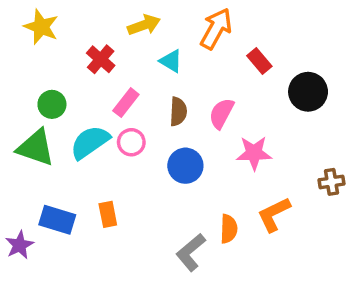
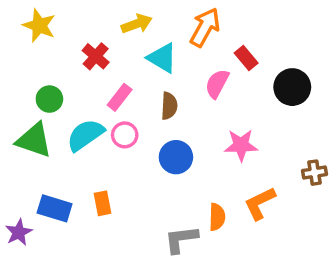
cyan triangle: (171, 61) -> (162, 58), size x1.4
pink semicircle: (221, 113) -> (217, 84), moved
gray L-shape: (191, 252) -> (181, 239), turned 33

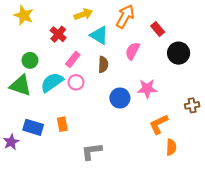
red rectangle: (246, 58) -> (158, 29), moved
blue circle: (176, 157) -> (120, 98), moved
orange semicircle: (217, 217) -> (171, 147), moved
gray L-shape: (181, 239) -> (92, 151), moved

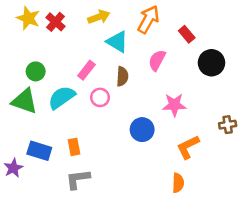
red cross: (58, 34) -> (55, 22), moved
pink circle: (76, 82) -> (100, 97), moved
blue circle: (120, 98) -> (142, 130), moved
orange semicircle: (171, 147) -> (178, 183), moved
gray L-shape: (92, 151) -> (78, 179), moved

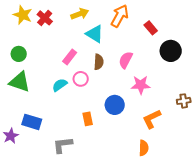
pink semicircle: (157, 60) -> (126, 60), moved
green circle: (36, 71) -> (19, 54), moved
cyan semicircle: (62, 97) -> (60, 85), moved, size x0.7
orange rectangle: (74, 147) -> (88, 119), moved

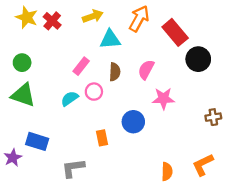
red rectangle: (151, 28) -> (175, 32), size x1.6
cyan triangle: (95, 34) -> (110, 39), turned -36
orange L-shape: (152, 119) -> (203, 165), moved

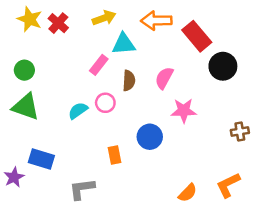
orange arrow: (139, 19) -> (156, 20), turned -120
pink rectangle: (81, 66) -> (99, 65), moved
orange semicircle: (167, 172) -> (188, 193), turned 42

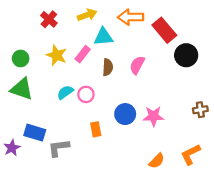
yellow star: (30, 19) -> (57, 55), moved
pink circle: (105, 103) -> (86, 94), moved
pink star: (184, 111) -> (153, 116), moved
gray L-shape: (82, 189) -> (59, 148), moved

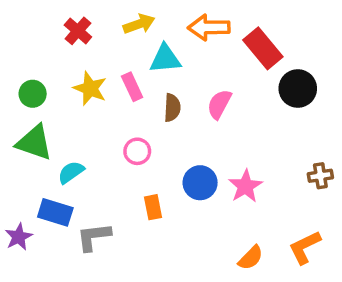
pink rectangle: (83, 54) -> (132, 87), turned -63
cyan semicircle: (65, 92) -> (71, 172), moved
pink star: (153, 116) -> (245, 186), turned -30

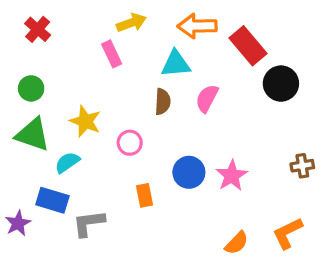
red cross: (78, 31) -> (38, 29), moved
cyan triangle: (165, 59) -> (176, 64), moved
pink rectangle: (132, 87) -> (112, 54), moved
yellow star: (90, 89) -> (85, 121), moved

